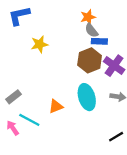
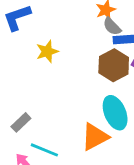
orange triangle: (56, 106) -> (95, 137), moved, size x1.5

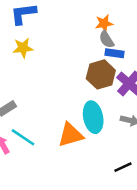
yellow star: (47, 51) -> (23, 48), moved

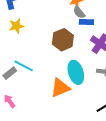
brown hexagon: (101, 74) -> (63, 40), moved
cyan line: (23, 137) -> (24, 66), moved

